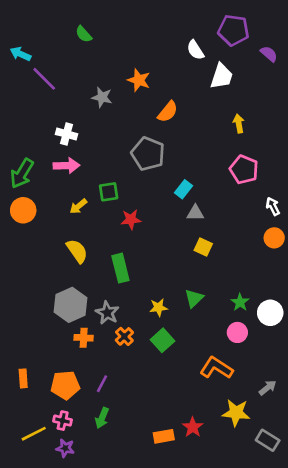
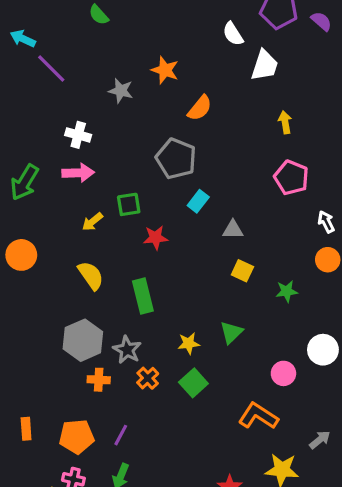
purple semicircle: (269, 54) -> (321, 21), moved
cyan rectangle: (183, 189) -> (198, 201), moved
orange circle: (23, 210) -> (21, 255), moved
green star: (240, 302) -> (287, 291), moved, turned 30

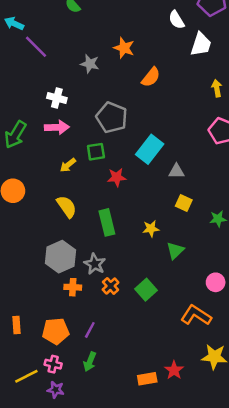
gray pentagon: (176, 159) -> (112, 118), moved
cyan rectangle: (198, 201) -> (150, 149), size x1.6
yellow star: (189, 343) -> (151, 229), moved

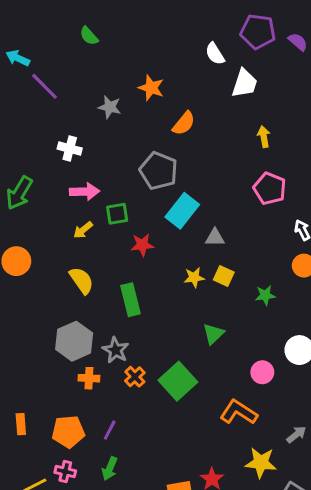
gray pentagon: (112, 118) -> (159, 171), moved
pink arrow: (57, 127) -> (84, 191), moved
yellow star: (151, 229) -> (194, 277), moved
green square: (146, 290) -> (178, 381), size x1.4

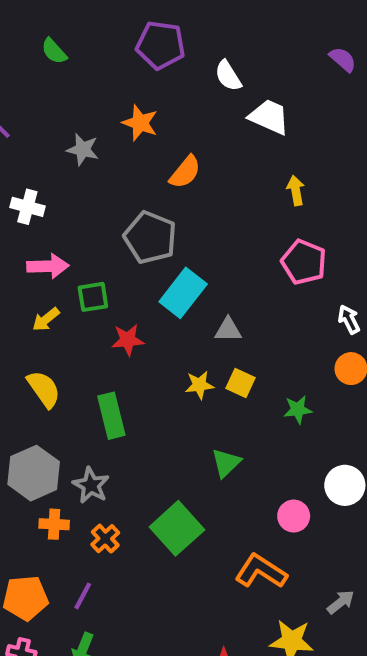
purple pentagon: (258, 31) -> (161, 45), moved
white trapezoid: (245, 83) -> (269, 117), turned -84
orange cross: (135, 377) -> (105, 539), moved

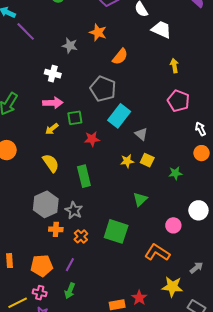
white cross: (27, 207) -> (53, 74), moved
gray triangle: (228, 330) -> (141, 134), turned 40
green square: (177, 528) -> (116, 231), turned -30

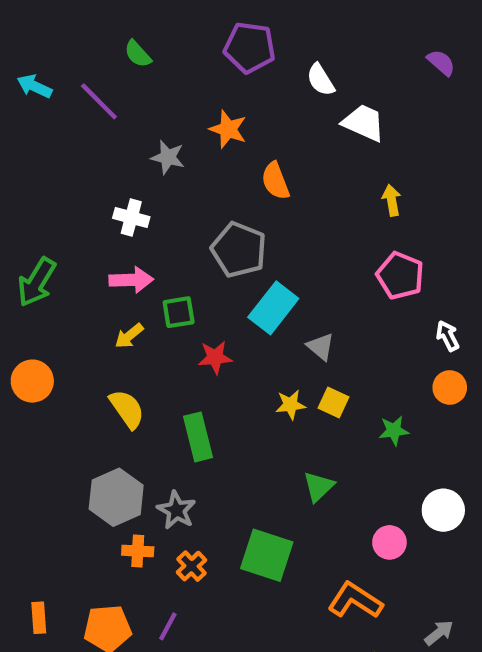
purple line: (26, 31) -> (99, 101), moved
orange semicircle: (120, 57) -> (275, 181), turned 120

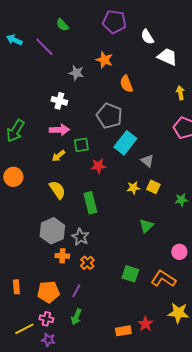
green square: (267, 555) -> (130, 274), moved, size x0.7

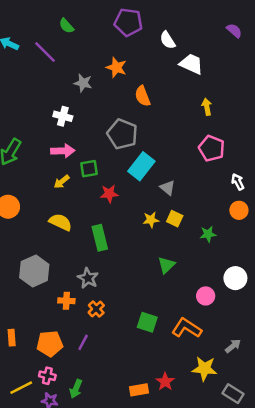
yellow semicircle: (57, 190) -> (60, 222), turned -30
gray hexagon: (52, 231) -> (34, 271), moved
green arrow: (76, 317) -> (76, 389), moved

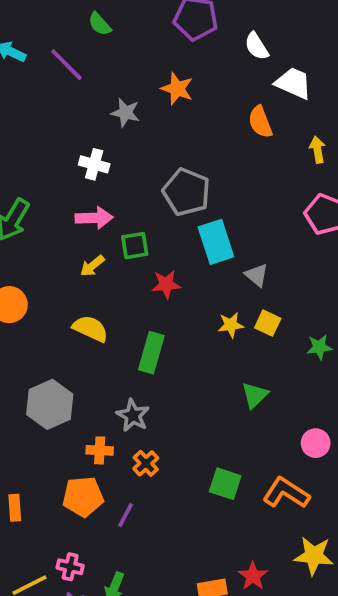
orange semicircle: (143, 96) -> (260, 122), moved
cyan rectangle: (141, 166) -> (216, 242), turned -56
green rectangle: (100, 238) -> (151, 353), turned 30
orange pentagon: (50, 344) -> (83, 497), moved

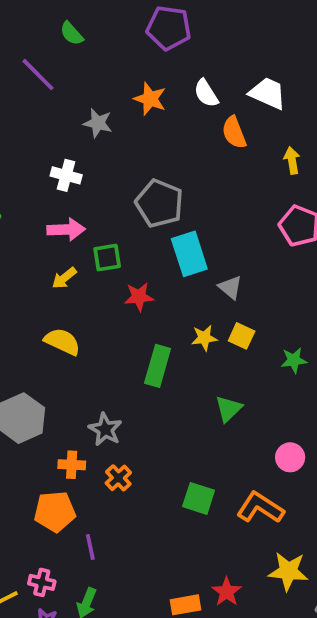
white semicircle: (257, 46) -> (206, 93), moved
green rectangle: (151, 353) -> (158, 366), moved
purple line: (125, 515) -> (90, 547), moved, turned -40

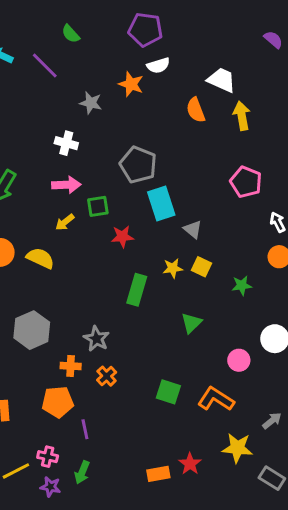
white semicircle: (206, 93) -> (158, 65), moved, turned -75
yellow arrow: (292, 160) -> (242, 116), moved, size x1.4
yellow semicircle: (62, 342) -> (40, 258), moved

